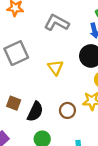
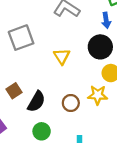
brown square: (14, 103) -> (14, 91), turned 32

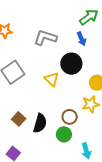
black circle: (100, 47) -> (71, 64), moved
green circle: (42, 131) -> (64, 134), moved

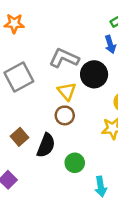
gray L-shape: (45, 38) -> (64, 58), moved
brown circle: (70, 117) -> (65, 115), moved

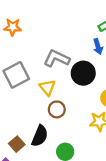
yellow triangle: (67, 91) -> (47, 88), moved
brown square: (20, 137) -> (17, 144), moved

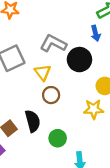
black semicircle: (40, 136) -> (33, 121), turned -40

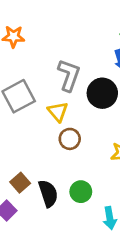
gray L-shape: (53, 43) -> (69, 75), turned 85
black semicircle: (33, 121) -> (48, 193), moved

